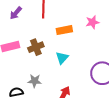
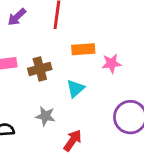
pink star: (92, 22) -> (111, 63), moved
gray star: (35, 81) -> (45, 116), moved

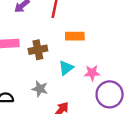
pink star: (111, 63) -> (92, 73), moved

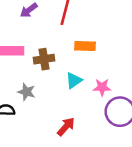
gray star: (40, 89) -> (26, 92), moved

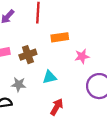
cyan triangle: (74, 80) -> (50, 77), moved, turned 32
pink star: (102, 87) -> (82, 56), moved

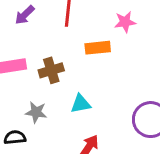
pink star: (82, 56) -> (125, 22), moved

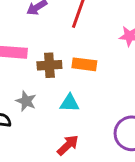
orange rectangle: (98, 48) -> (84, 64), moved

